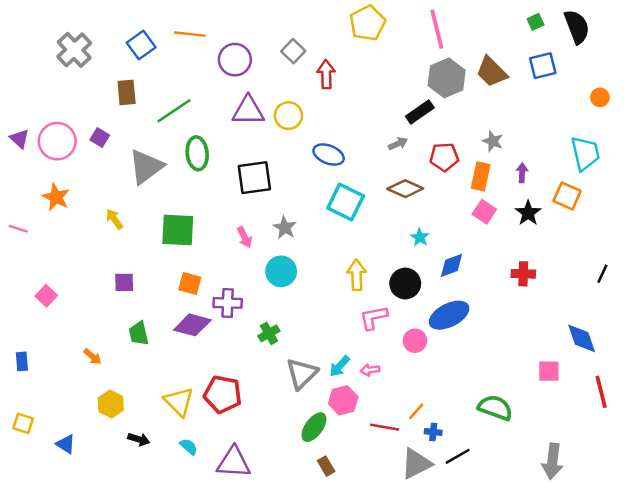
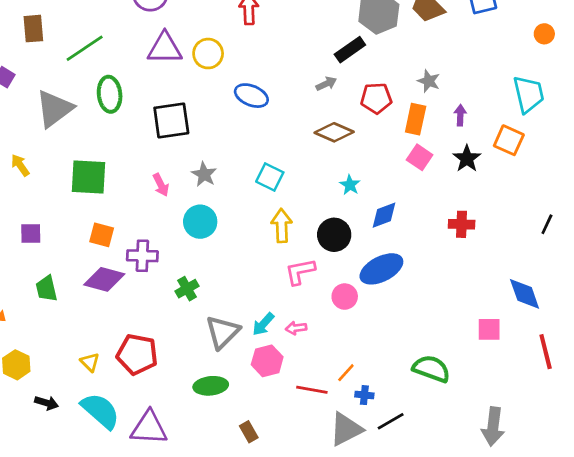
cyan square: (346, 202) -> (270, 177), moved, size x0.7
yellow triangle: (179, 402) -> (90, 362), size x0.6
green ellipse: (314, 427) -> (211, 386), moved, turned 48
cyan semicircle: (189, 447) -> (100, 411), size x2.0

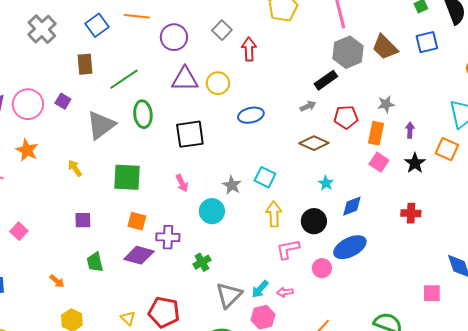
gray star: (429, 81) -> (386, 104), turned -30
blue ellipse: (251, 96) -> (251, 115), turned -35
gray star: (204, 174) -> (232, 185), moved

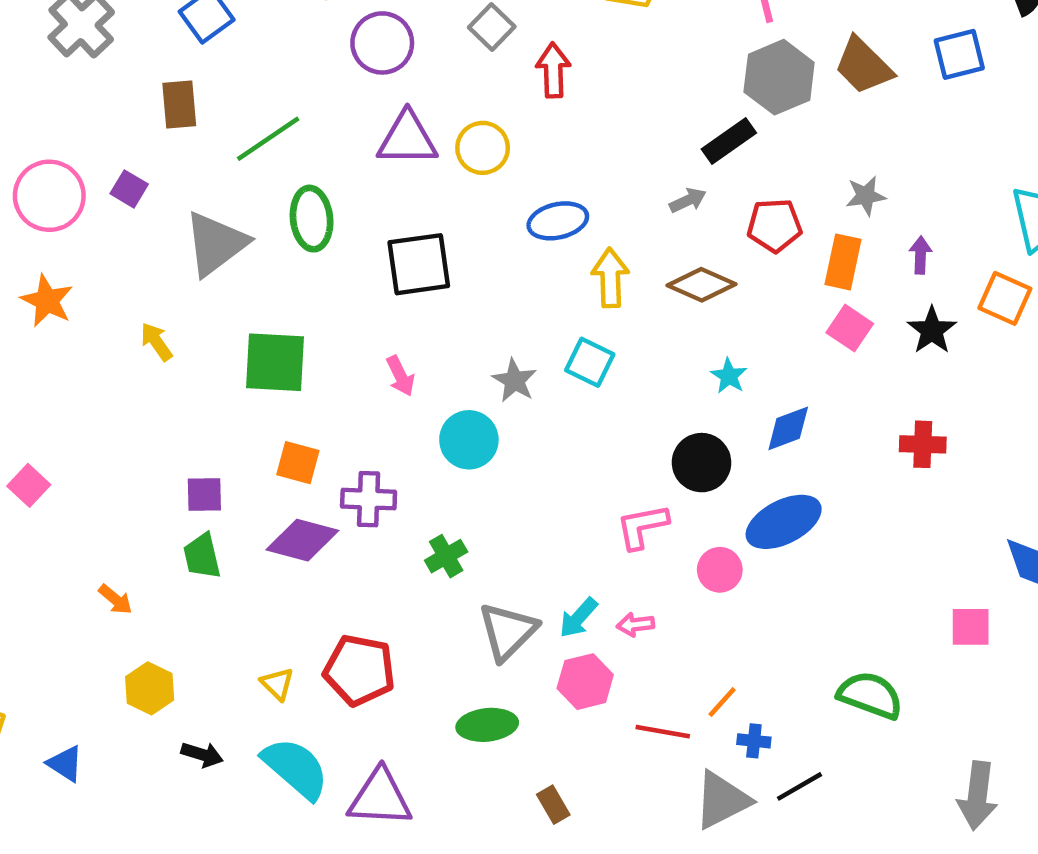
yellow arrow: (274, 214) -> (610, 278), moved
purple square: (83, 220) -> (204, 495), moved

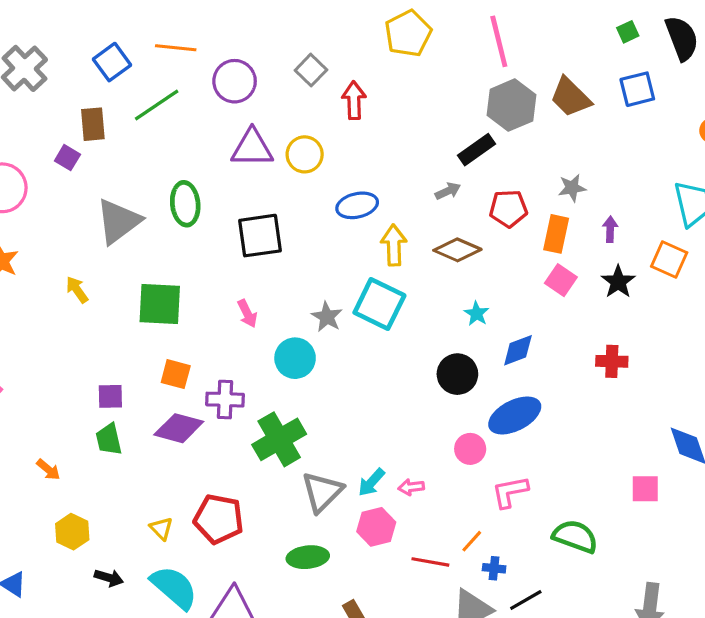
green line: (268, 139) -> (157, 105), moved
purple square: (129, 189) -> (67, 158), moved
cyan square: (590, 362) -> (379, 304), size x1.5
pink L-shape: (642, 526) -> (510, 492), moved
green cross: (446, 556) -> (279, 439), size x1.8

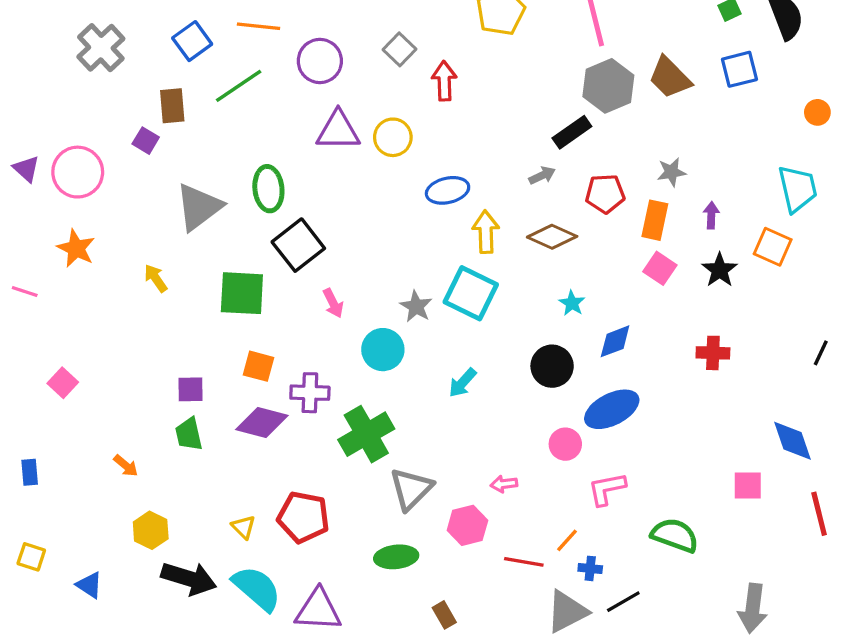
black square: (260, 236) -> (298, 245), moved, turned -30
cyan arrow: (371, 482) -> (462, 383), moved
black arrow: (109, 578) -> (189, 578), size x1.8

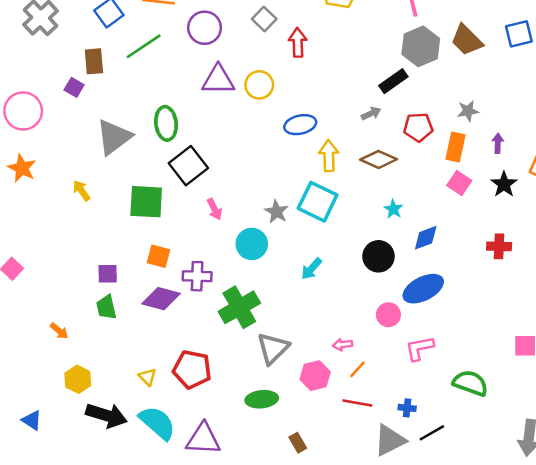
orange line: (567, 540) -> (357, 369), moved

